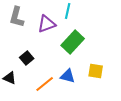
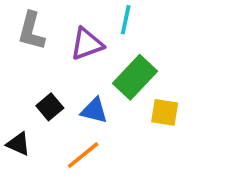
yellow square: (96, 71) -> (165, 112), moved
blue triangle: (68, 76) -> (94, 111), moved

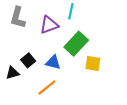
black triangle: (18, 144) -> (13, 73), moved, turned -40

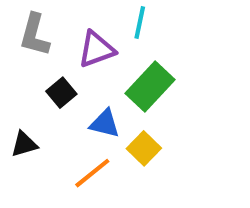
black square: (28, 60) -> (61, 93), moved
yellow square: (93, 63) -> (144, 148), moved, turned 35

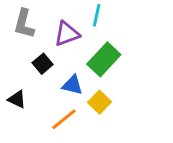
black triangle: (24, 144) -> (17, 99), turned 42

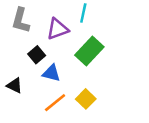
blue triangle: (72, 85) -> (51, 73), moved
yellow square: (100, 102) -> (86, 99), moved

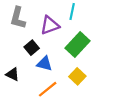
yellow square: (86, 99) -> (77, 76), moved

